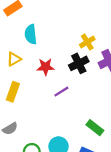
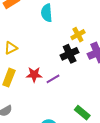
cyan semicircle: (31, 34) -> (47, 13), moved
red star: (46, 67) -> (34, 75), moved

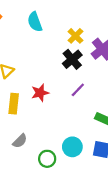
purple line: (53, 79) -> (78, 90), moved

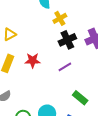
yellow cross: (75, 36) -> (60, 18), moved

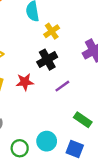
black cross: (67, 40) -> (47, 60), moved

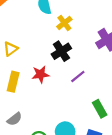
green rectangle: (83, 120) -> (100, 109), turned 30

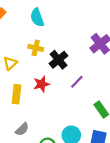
yellow cross: (64, 23) -> (36, 48), moved, turned -32

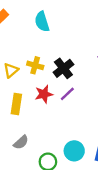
yellow cross: (36, 48) -> (35, 65), moved
purple line: (77, 82) -> (67, 94), moved

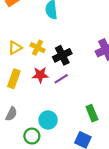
gray semicircle: (21, 142) -> (11, 114), turned -32
cyan circle: (74, 151) -> (48, 120), moved

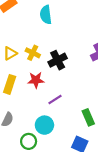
purple line: (61, 79) -> (55, 99), moved

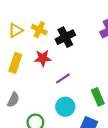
cyan circle: (44, 125) -> (65, 107), moved

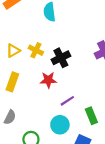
red star: (43, 58) -> (48, 80), moved
purple line: (63, 78) -> (67, 101), moved

